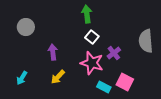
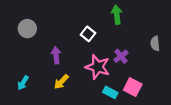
green arrow: (87, 14) -> (117, 15), moved
white square: (92, 37) -> (88, 34), moved
gray semicircle: (146, 41) -> (155, 43), size x0.6

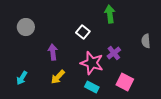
cyan rectangle: (110, 92) -> (92, 87), moved

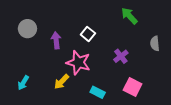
green arrow: (110, 14) -> (129, 16), moved, turned -36
purple arrow: (53, 52) -> (56, 40), moved
pink star: (92, 63) -> (78, 63), moved

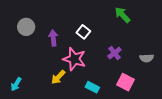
gray semicircle: (155, 43) -> (147, 58), moved, turned -88
cyan arrow: (23, 83) -> (16, 84), moved

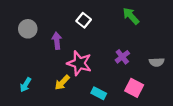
white square: (83, 32) -> (84, 20), moved
cyan arrow: (16, 84) -> (26, 85), moved

